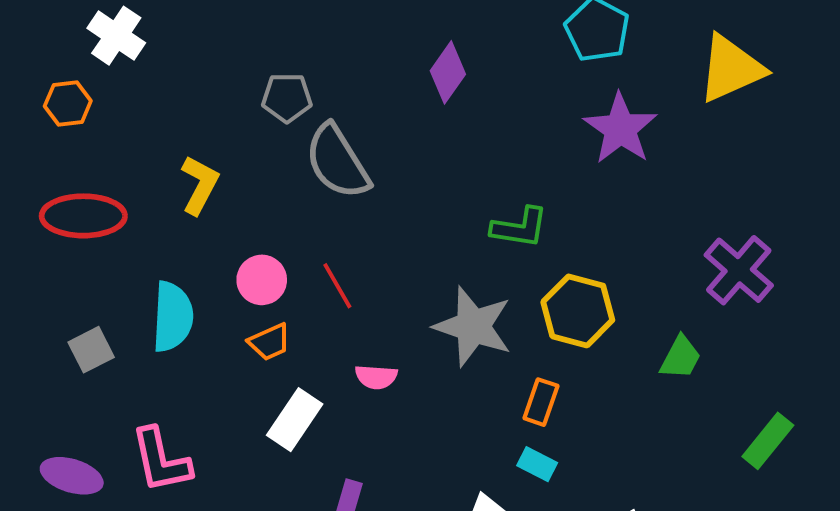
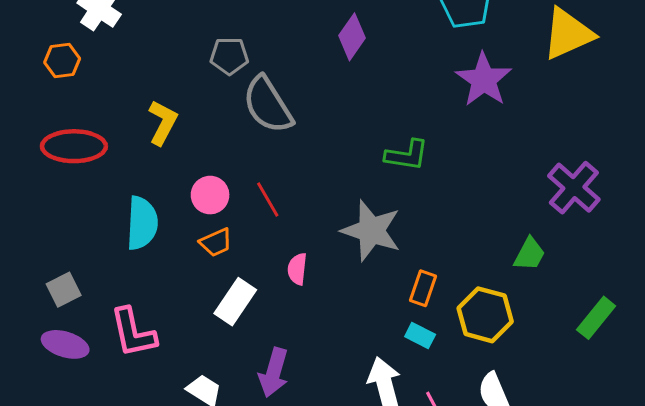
yellow hexagon: (578, 311) -> (485, 315), moved
gray square: (91, 350) -> (64, 290), moved
pink semicircle: (376, 377) -> (297, 269), turned 92

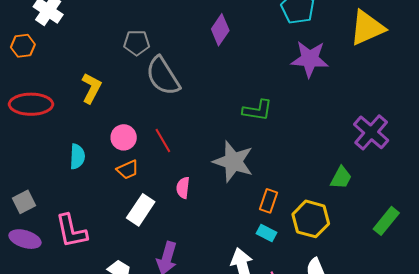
purple star: (484, 80) -> (310, 59), turned -30
cyan semicircle: (142, 223) -> (77, 157), size x0.7

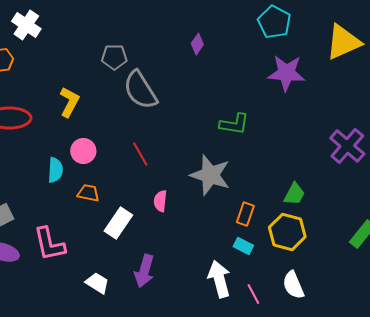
purple diamond: (220, 30) -> (197, 44), size x0.7
pink circle: (124, 137) -> (83, 151), moved
orange trapezoid: (128, 170) -> (88, 193), moved, turned -145
green trapezoid: (341, 178) -> (294, 194), moved

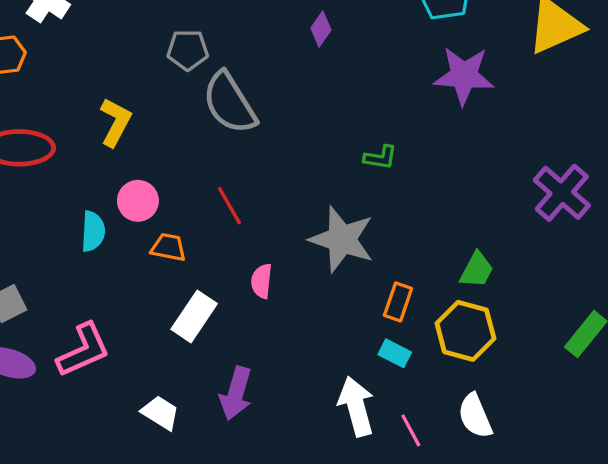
green L-shape: (234, 124) -> (380, 157), size x0.7
orange trapezoid: (88, 193) -> (168, 247), moved
pink L-shape: (49, 244) -> (83, 350), turned -102

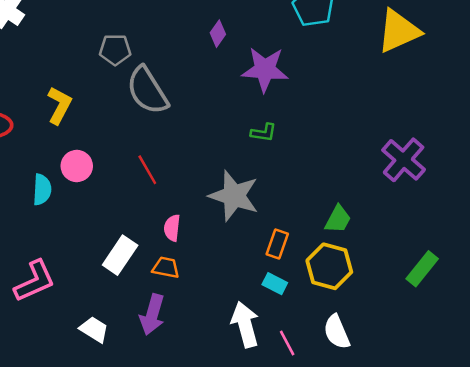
purple star: (464, 76) -> (265, 69), moved
orange trapezoid: (168, 247) -> (166, 268), moved

